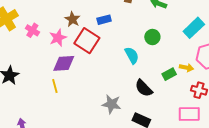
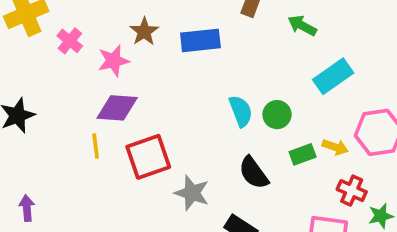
blue rectangle: (104, 20) -> (200, 40), size x1.5
cyan rectangle: (194, 28) -> (333, 76), moved
green circle: (152, 37) -> (277, 115), moved
red square: (87, 41) -> (148, 157), moved, turned 30

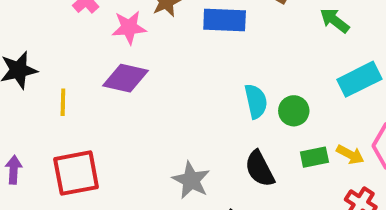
yellow line: (96, 146) -> (63, 102), moved
red square: (148, 157) -> (76, 173), moved

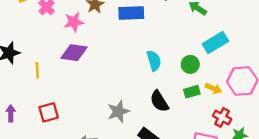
green circle: (294, 111) -> (190, 64), moved
red square: (76, 173) -> (49, 112), size x0.7
gray star: (191, 180) -> (118, 111), turned 30

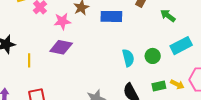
green circle: (190, 64) -> (153, 56), moved

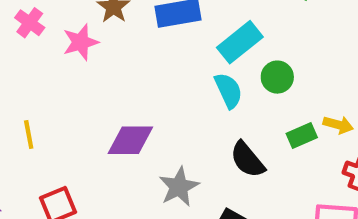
cyan rectangle: (181, 46) -> (240, 42), moved
purple diamond: (61, 47) -> (130, 140), moved

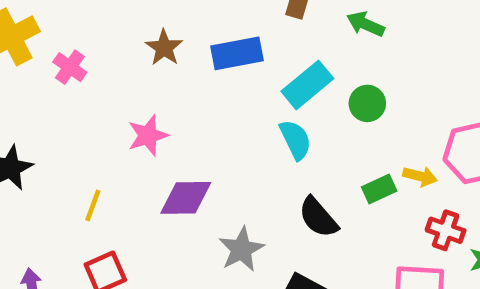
pink star: (81, 42) -> (148, 135), moved
green circle: (277, 77) -> (367, 103), moved
yellow line: (29, 134) -> (93, 205), moved, turned 32

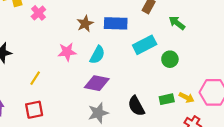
brown star: (164, 48) -> (85, 24), moved
cyan semicircle: (295, 140) -> (97, 55), moved, turned 42
purple diamond: (186, 198) -> (97, 83), moved

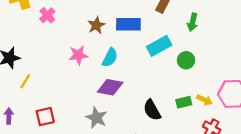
green arrow: (177, 23) -> (193, 22), turned -112
yellow line: (35, 78) -> (25, 81), moved
gray star: (98, 113) -> (96, 118), moved, turned -30

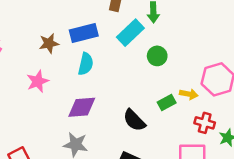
brown star: (96, 25) -> (49, 43), turned 30
cyan rectangle: (159, 46) -> (130, 33), moved
cyan semicircle: (110, 58) -> (86, 64), moved

